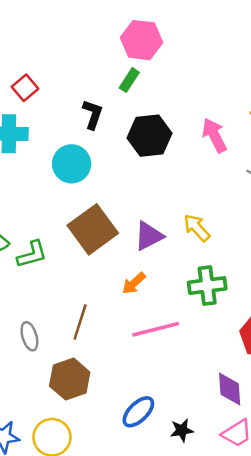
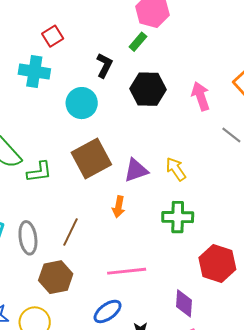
orange arrow: (134, 283) -> (119, 207), turned -45
pink line: (156, 329) -> (127, 271), moved
gray ellipse: (29, 336) -> (28, 238), size x1.4

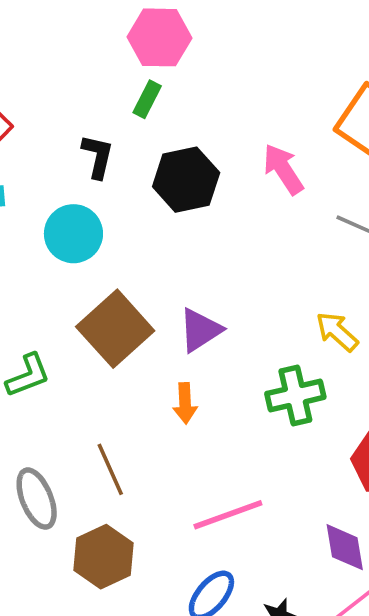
yellow arrow: (176, 169) -> (337, 332), moved
brown line: (71, 232) -> (110, 469), turned -36

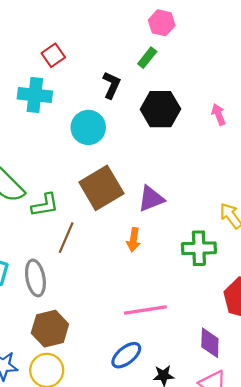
pink hexagon: (159, 37) -> (162, 23), size x0.7
pink arrow: (283, 169) -> (218, 114), size x0.7
brown line: (110, 469) -> (66, 238), moved, turned 36
brown hexagon: (103, 557) -> (50, 329), moved

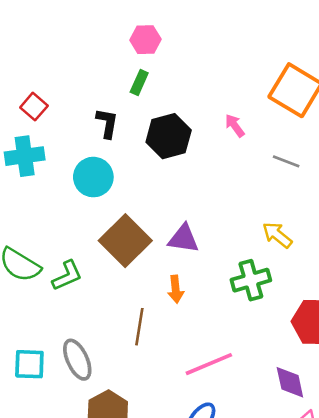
purple triangle: (151, 199) -> (184, 239), turned 44
brown line: (66, 238) -> (139, 327), moved

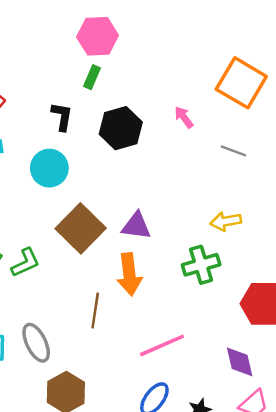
pink hexagon: (145, 40) -> (98, 36), size x1.4
yellow arrow: (277, 235) -> (226, 221), turned -48
orange arrow: (176, 289) -> (129, 274), size x1.6

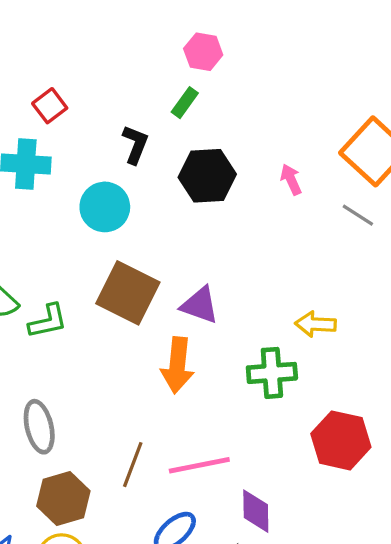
pink hexagon: (98, 36) -> (203, 52), size x0.7
gray line: (233, 151) -> (358, 215), moved
brown square: (81, 228) -> (128, 293), turned -30
brown line: (95, 311) -> (133, 465), moved
purple diamond: (240, 362) -> (256, 511), moved

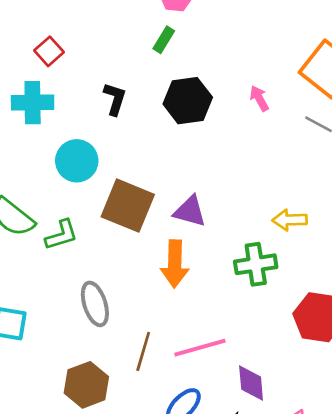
black L-shape: (135, 144) -> (115, 99), moved
cyan circle: (105, 207) -> (77, 161), moved
gray ellipse: (39, 427) -> (95, 304), moved

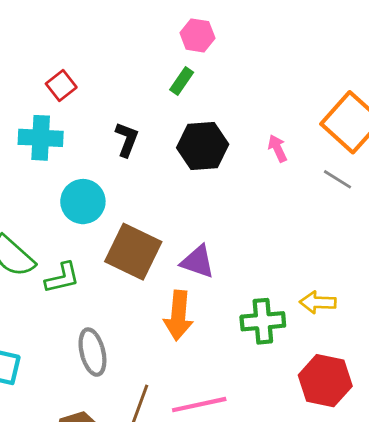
yellow arrow: (290, 220) -> (318, 302), moved

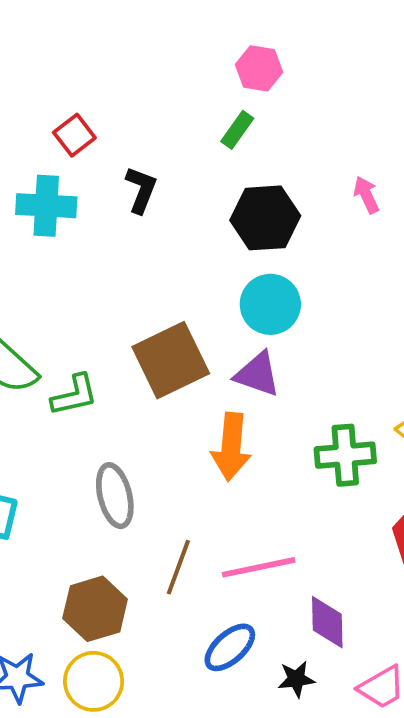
black L-shape: (127, 139) -> (141, 190), moved
pink arrow: (277, 148) -> (366, 195), moved
cyan circle: (83, 202) -> (270, 304), moved
brown square: (133, 252) -> (171, 360), turned 38

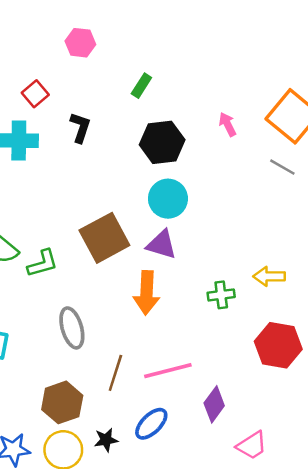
pink hexagon: (259, 68) -> (80, 43), moved
green cross: (345, 455) -> (221, 295), size x0.7
purple diamond: (327, 622) -> (214, 404), turned 40
black star: (296, 679) -> (106, 440), moved

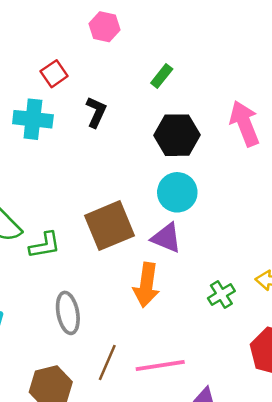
pink arrow: (228, 124) -> (245, 123), size x1.8
green cross: (221, 295) -> (221, 295), turned -30

